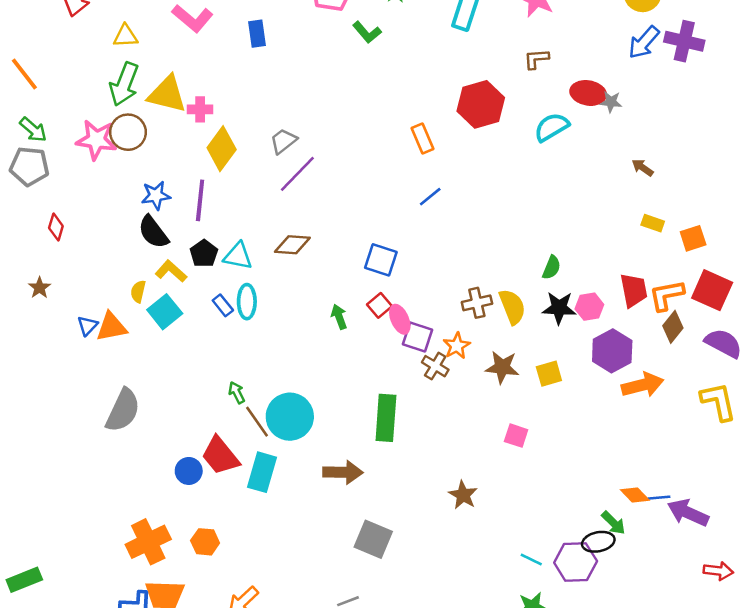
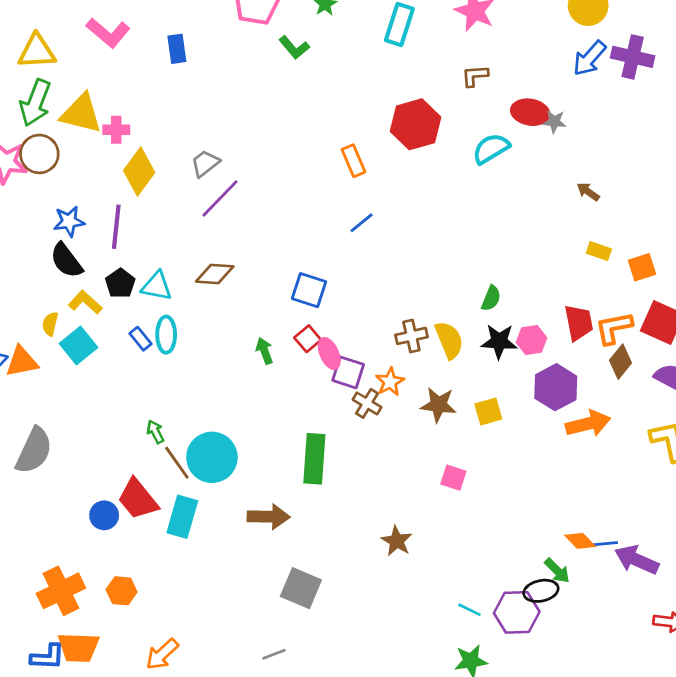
yellow triangle: (125, 36) -> (37, 52), size x1.4

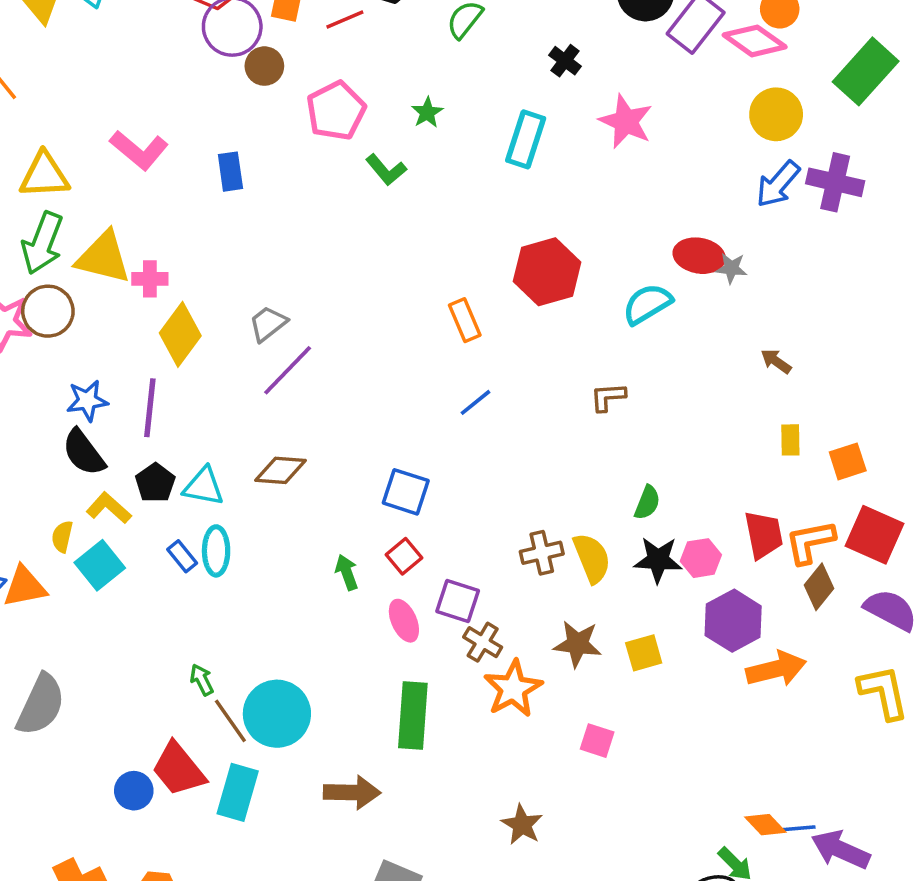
brown L-shape: (475, 76) -> (608, 397), moved
yellow rectangle: (599, 251) -> (790, 440), turned 70
pink ellipse: (329, 354) -> (404, 621), moved
orange star: (390, 382) -> (513, 689), moved, size x1.5

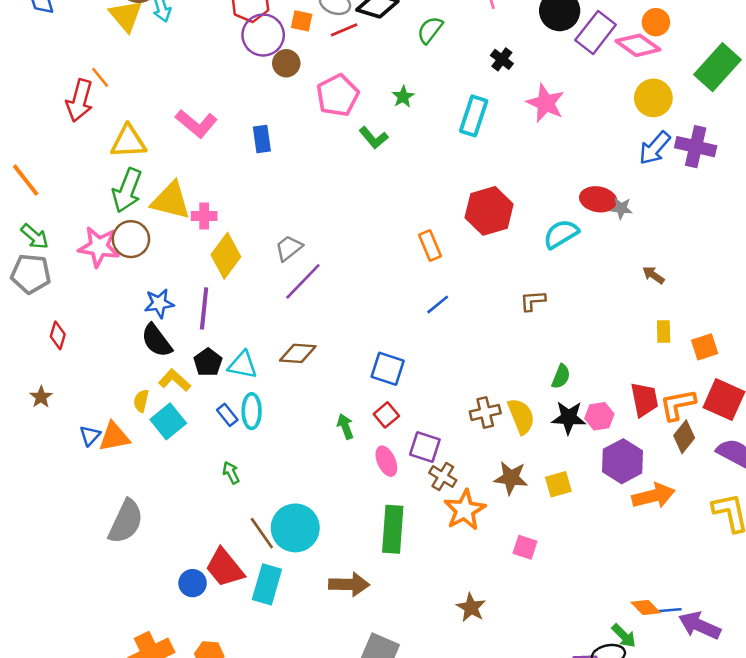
green arrow: (202, 680) -> (231, 473), moved

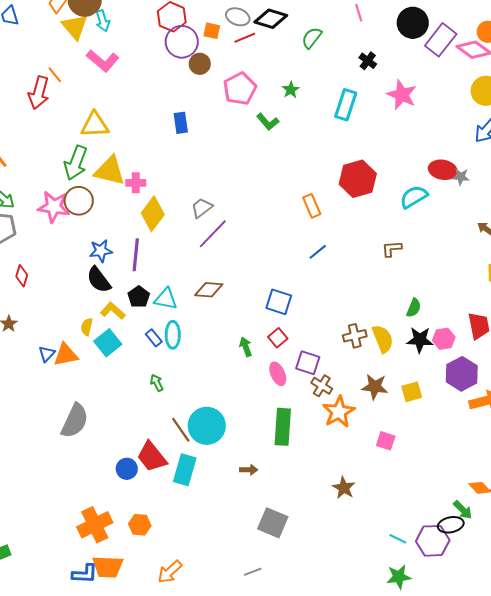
pink L-shape: (196, 124) -> (103, 61), moved
yellow triangle: (128, 142) -> (95, 125), moved
brown arrow: (349, 584) -> (249, 470), size x0.6

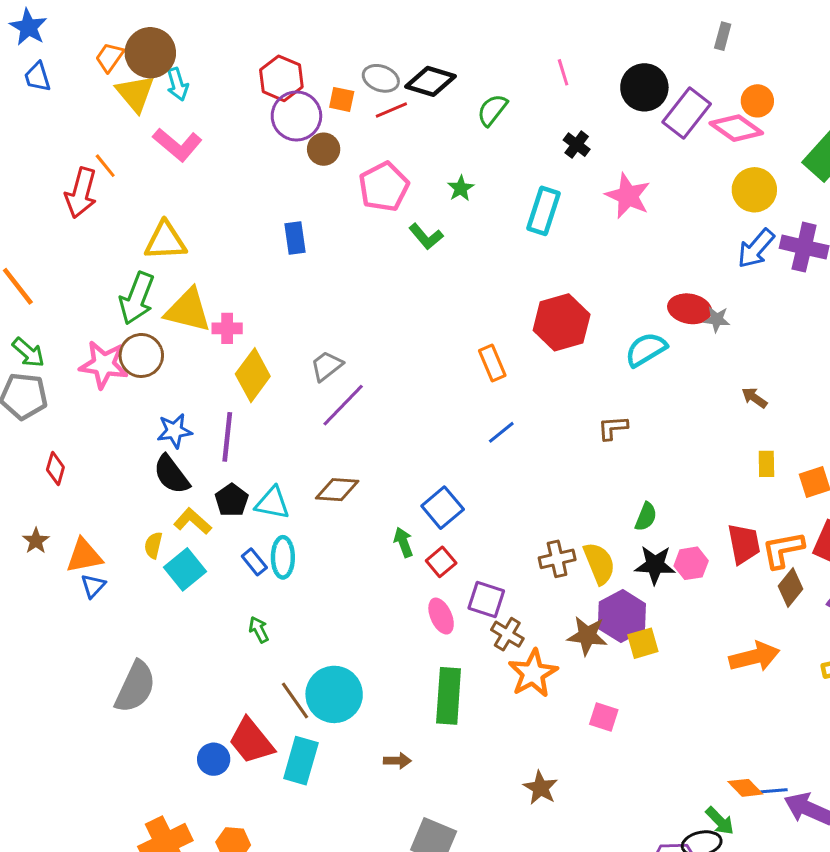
blue square: (279, 302) -> (443, 508), turned 32
green arrow: (246, 347) -> (403, 542), moved
orange triangle: (66, 355) -> (84, 556), moved
purple hexagon: (462, 374) -> (622, 616), moved

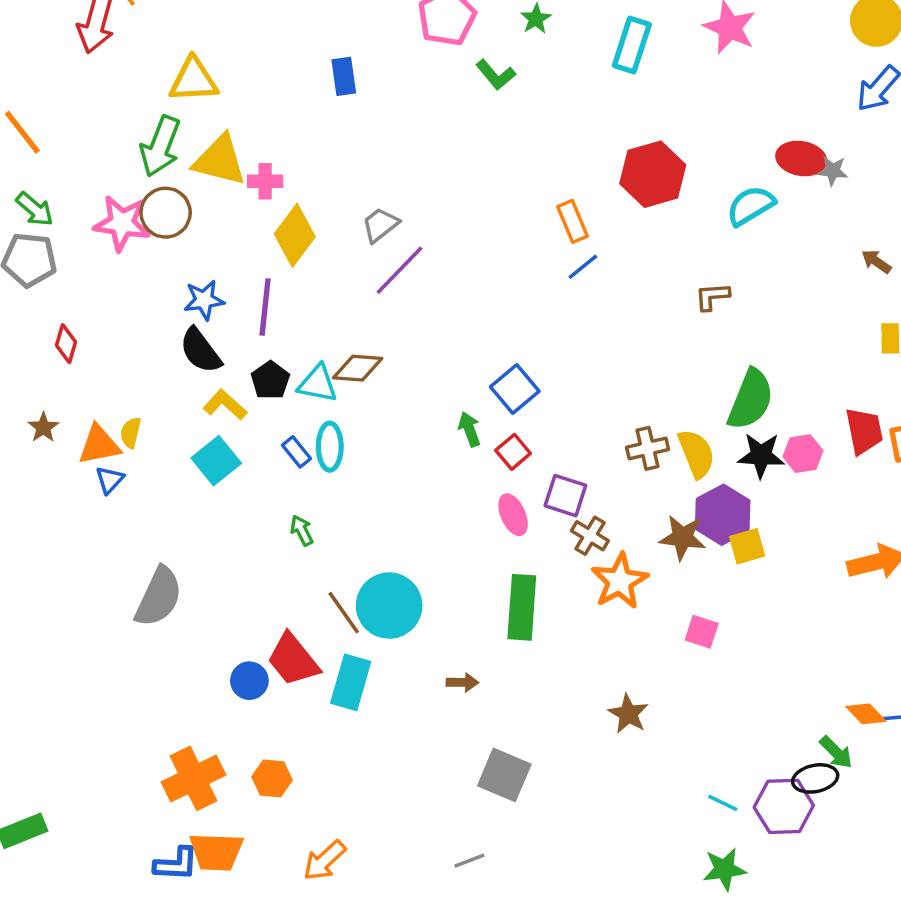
blue line: (501, 432) -> (583, 267), moved
brown diamond: (337, 490) -> (358, 368), moved
green semicircle: (646, 517) -> (751, 399), size x1.8
yellow semicircle: (153, 545) -> (131, 433), moved

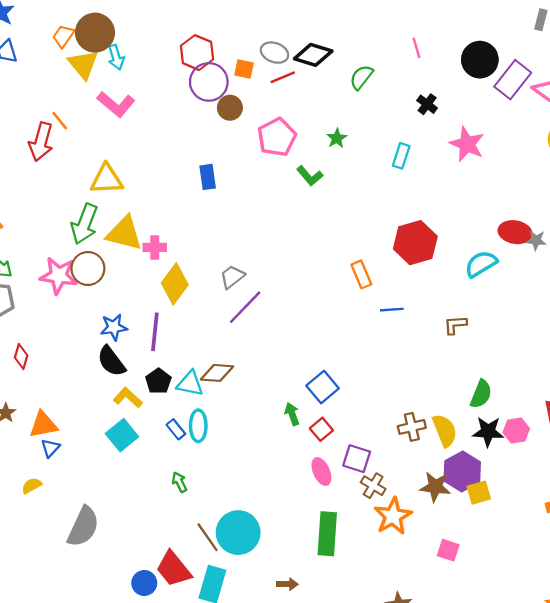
cyan rectangle: (632, 45) -> (401, 156), size x0.7
blue line: (583, 267) -> (392, 310), moved, turned 35
green semicircle: (751, 399) -> (481, 394), size x0.7
yellow semicircle: (131, 433) -> (32, 486), moved, turned 48

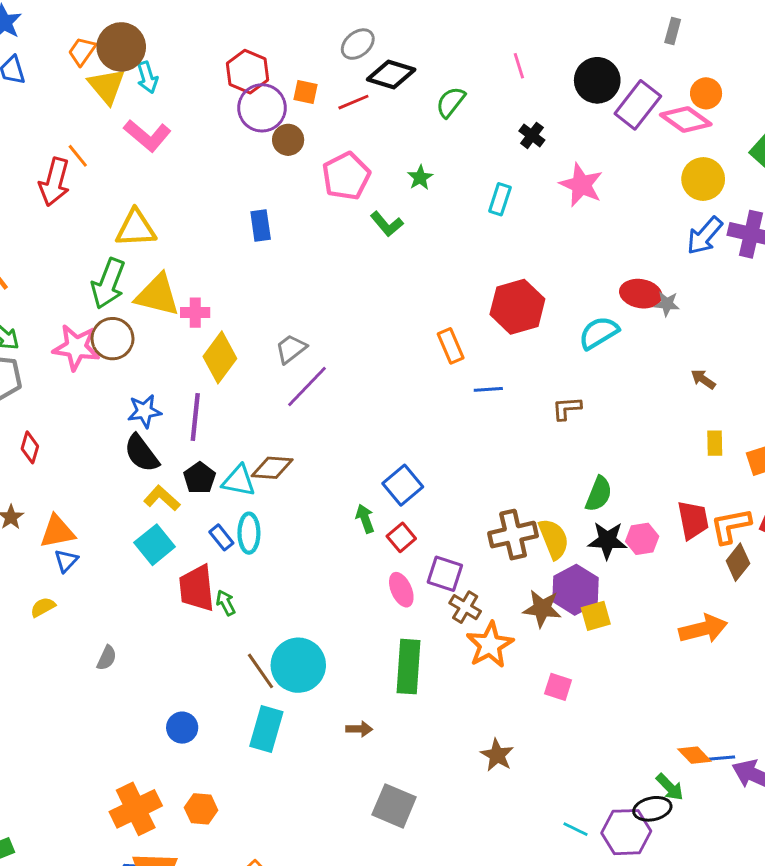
gray ellipse: (274, 53) -> (358, 44), moved, turned -60
brown cross: (412, 427) -> (513, 535), size x1.4
gray semicircle: (83, 527) -> (107, 658), size x0.5
red trapezoid: (174, 569) -> (197, 588), moved, turned 33

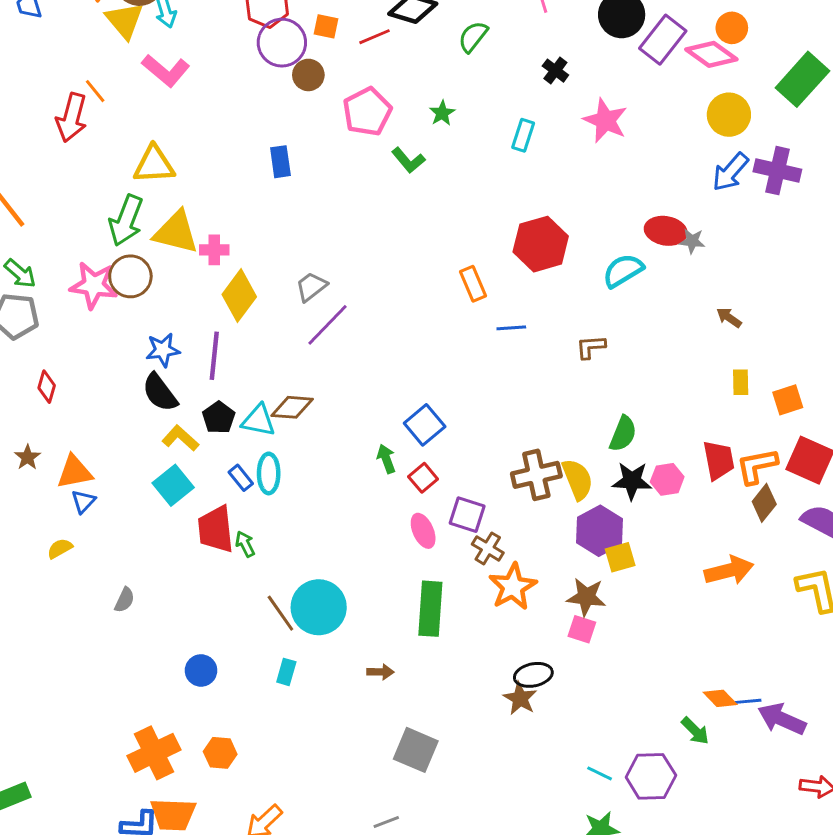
brown star: (542, 609) -> (586, 597), moved
cyan rectangle: (266, 729) -> (286, 672), size x0.6
black ellipse: (652, 809) -> (533, 675), moved

